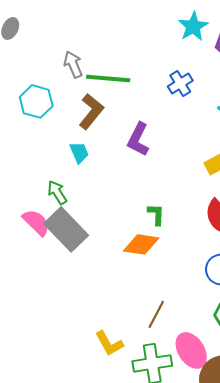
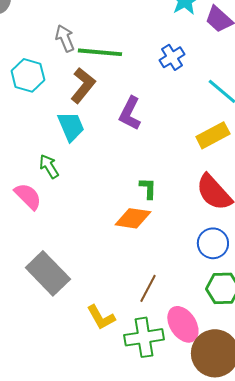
cyan trapezoid: (79, 152) -> (71, 126), size x1.4
gray rectangle: (66, 229) -> (48, 273), moved

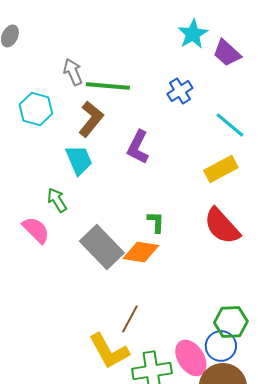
blue circle: (213, 243) -> (221, 346), moved
gray rectangle: (48, 273) -> (102, 247), moved
brown line: (148, 288) -> (130, 319), moved
yellow L-shape: (101, 317) -> (109, 351), size x1.4

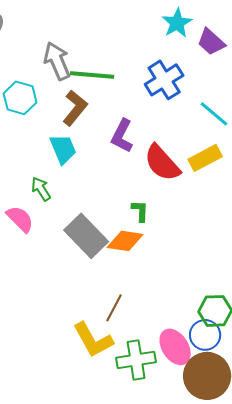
gray arrow: (73, 72) -> (57, 61), size x1.4
blue cross: (180, 91) -> (164, 80), size x1.5
red semicircle: (222, 226) -> (162, 163), moved

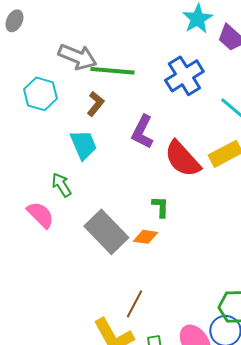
gray arrow: (57, 61) -> (77, 57), turned 135
brown L-shape: (75, 108) -> (95, 104), size x0.7
orange diamond: (125, 241) -> (145, 237), size x0.7

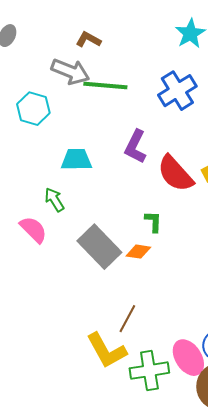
brown L-shape: (95, 104) -> (88, 40), moved, turned -100
cyan trapezoid: (83, 145) -> (76, 160), turned -68

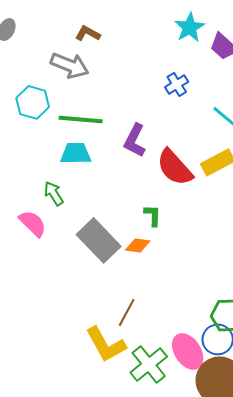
green line: (105, 86) -> (81, 119), moved
blue cross: (177, 91) -> (177, 84), size x0.6
green cross: (149, 371) -> (149, 364), turned -30

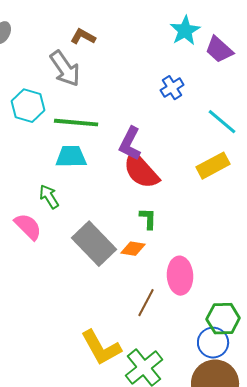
gray arrow: (70, 65) -> (65, 69), turned 33
red semicircle: (175, 167) -> (141, 171), moved
brown line: (127, 312) -> (146, 303), moved
pink ellipse: (188, 351) -> (180, 276), moved, turned 30

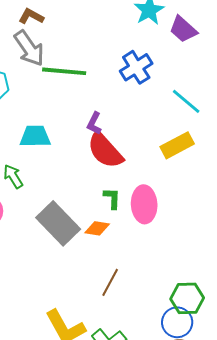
brown L-shape: (83, 37) -> (31, 16), moved
blue cross: (172, 88) -> (136, 67), size x1.4
green line: (76, 123) -> (64, 71), moved
purple L-shape: (130, 144) -> (94, 123), size x0.7
pink ellipse: (180, 276) -> (144, 204), moved

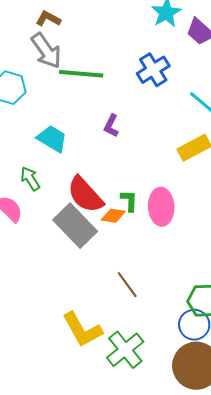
cyan trapezoid: (35, 136) -> (52, 139), turned 32
red semicircle: (105, 150) -> (85, 195), moved
orange diamond: (97, 228) -> (113, 216), moved
brown line: (110, 282) -> (127, 285), turned -64

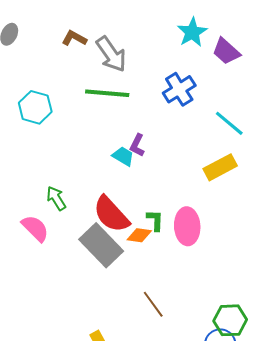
gray arrow: (46, 51) -> (111, 54), moved
cyan trapezoid: (52, 139) -> (123, 156), moved, size x0.7

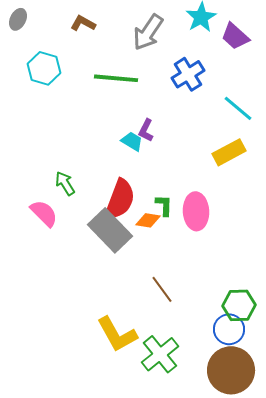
gray arrow: (111, 54) -> (148, 32), moved, turned 69
cyan hexagon: (35, 107) -> (44, 68), moved
red semicircle: (111, 214) -> (120, 199), turned -117

